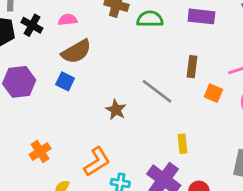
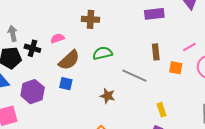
green semicircle: (150, 19) -> (103, 53), moved

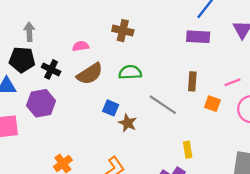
black cross: (32, 48) -> (51, 69), moved
blue square: (66, 84) -> (111, 108), moved

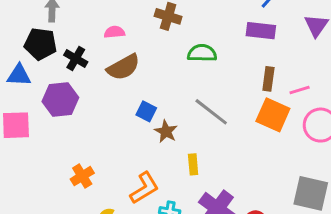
green semicircle: (130, 72) -> (202, 53), moved
brown rectangle: (192, 81) -> (268, 79), moved
orange square: (212, 104) -> (273, 115), size x1.6
yellow rectangle: (188, 150) -> (193, 164), moved

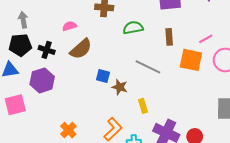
brown rectangle: (268, 79) -> (169, 37), moved

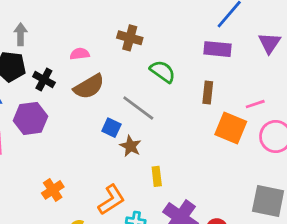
green semicircle: (133, 28) -> (163, 72), turned 36
gray line: (148, 67) -> (138, 108), moved

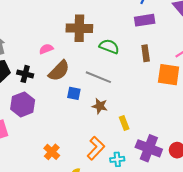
brown cross: (130, 38) -> (79, 28), size x1.4
blue square: (111, 128) -> (74, 93), moved

